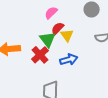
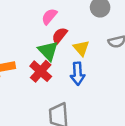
yellow triangle: (67, 35) -> (81, 48), moved
blue arrow: (69, 60) -> (78, 74), turned 108

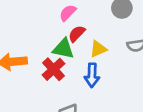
yellow triangle: (81, 48) -> (98, 49), turned 42
green triangle: (48, 51) -> (63, 49), turned -40

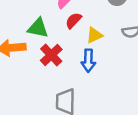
green triangle: (63, 49) -> (38, 28), moved

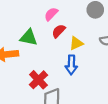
red cross: (51, 55) -> (38, 80), moved

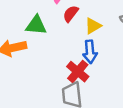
red cross: (38, 80) -> (78, 72), moved

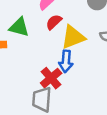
yellow triangle: (93, 26) -> (73, 37), size x1.5

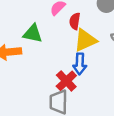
red semicircle: (54, 22) -> (75, 21), moved, turned -35

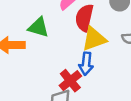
red semicircle: (75, 21) -> (84, 18), size x1.5

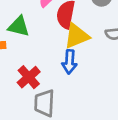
red cross: (70, 81) -> (29, 77), moved

